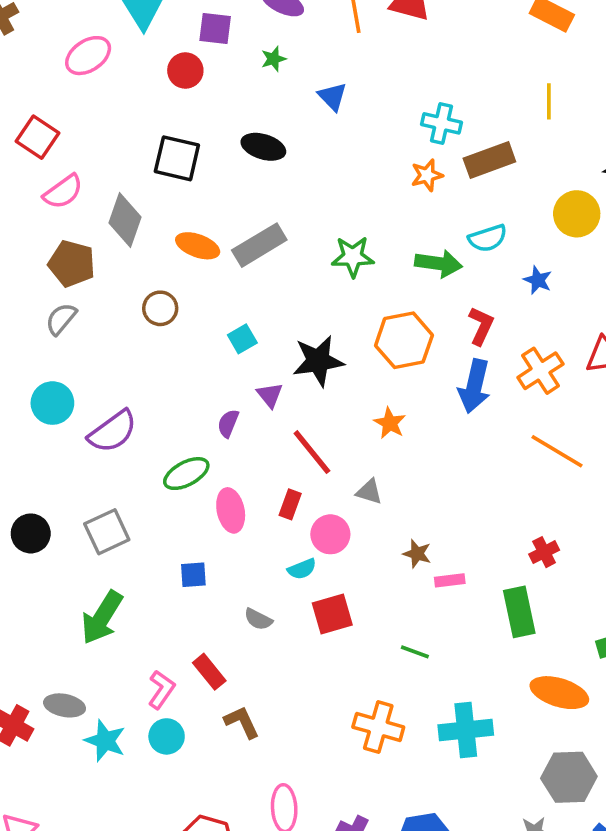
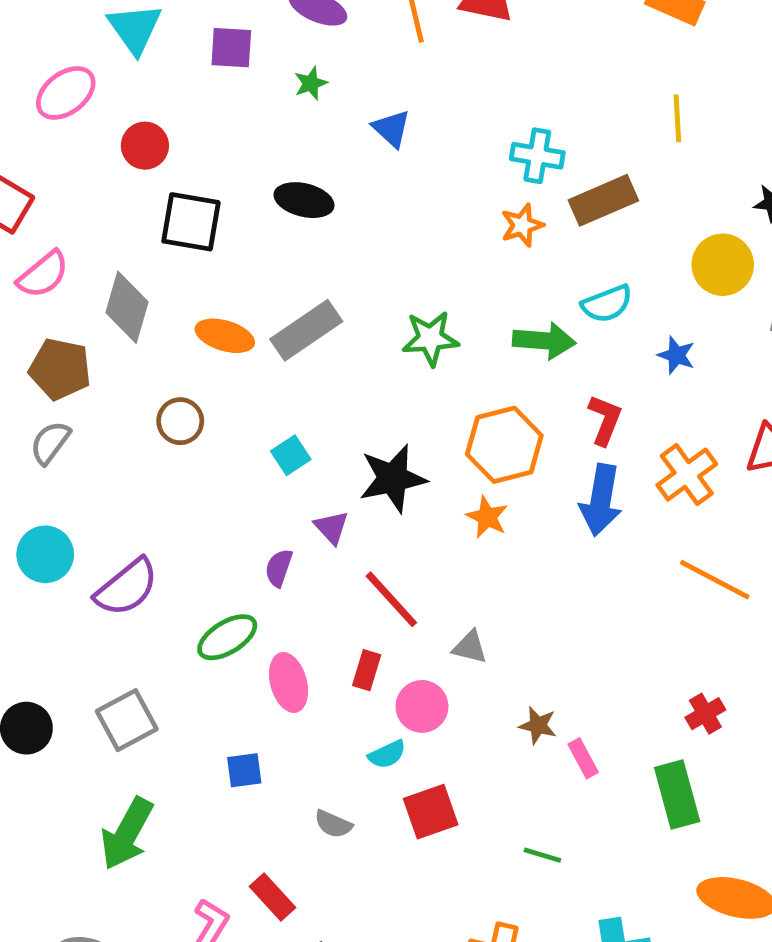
red circle: (185, 71) -> (145, 146), moved
orange star: (390, 423) -> (487, 517), moved
pink rectangle: (450, 580) -> (583, 758), turned 72

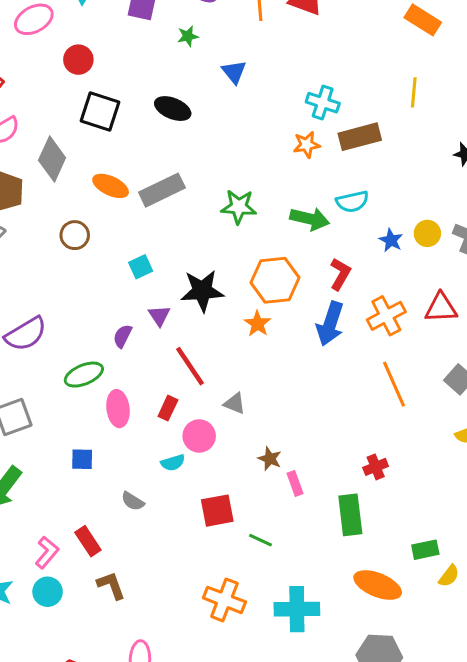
yellow circle: (723, 265) -> (427, 233), moved, size x0.7
orange line: (715, 580) -> (394, 384), turned 30
red square: (431, 812) -> (217, 511), moved

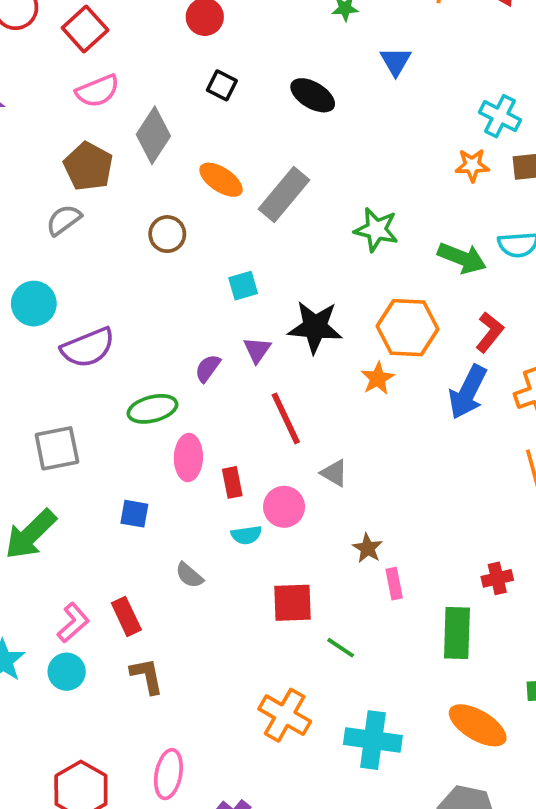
black square: (100, 112) -> (222, 85), size x0.6
gray rectangle: (162, 190) -> (284, 194), turned -33
red rectangle: (168, 408) -> (232, 482), moved, turned -45

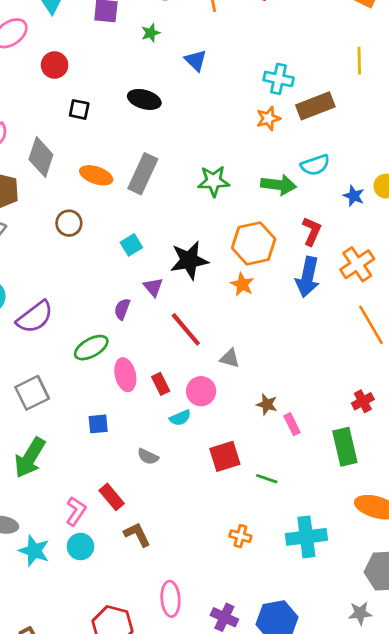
orange cross: (285, 715) -> (240, 536), size x0.6

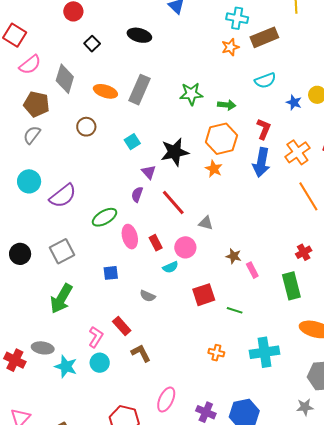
black square: (79, 109) -> (92, 44), turned 35
green arrow: (279, 185) -> (227, 105), moved, size x0.7
purple semicircle: (122, 309) -> (137, 194), moved
pink ellipse: (170, 599) -> (166, 399), turned 30

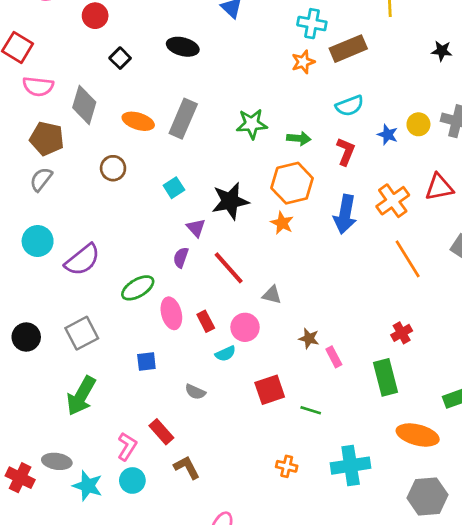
pink semicircle: (30, 65) -> (38, 86), turned 45
red L-shape: (264, 129) -> (346, 152), moved

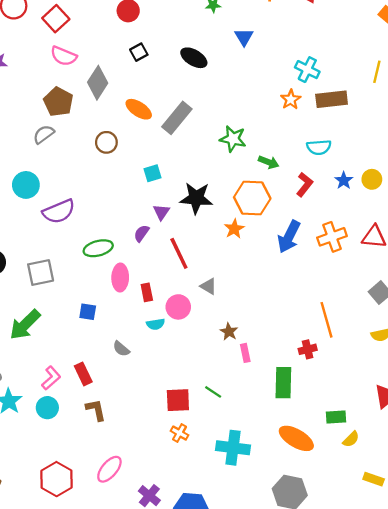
orange star: (303, 62) -> (291, 99), turned -30
orange line: (408, 259) -> (326, 320), moved
red square: (270, 390) -> (178, 400), moved

